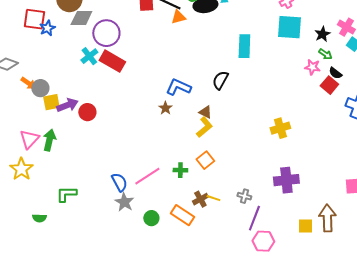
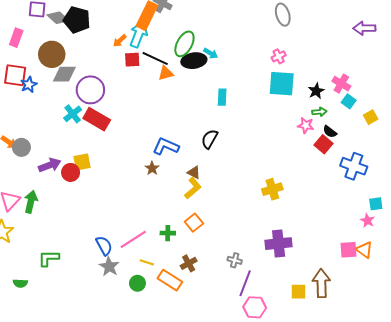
cyan rectangle: (244, 46) -> (222, 97), moved, size x0.7
green arrow: (325, 54) -> (319, 112), turned -40
yellow square: (51, 102) -> (82, 162), moved
yellow line: (213, 198) -> (147, 262), moved

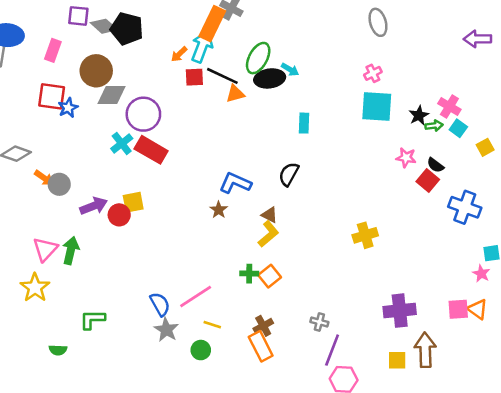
green arrow: (319, 112) -> (434, 126), moved
green cross: (168, 233) -> (249, 274), moved
purple cross: (279, 244) -> (400, 311), moved
orange rectangle: (170, 280) -> (261, 346), moved, turned 30

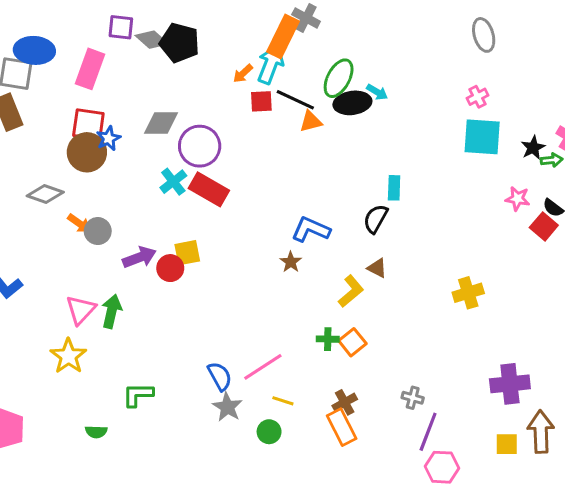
pink rectangle: (53, 50) -> (90, 69), size x1.4
brown circle: (96, 71) -> (87, 152), moved
cyan rectangle: (304, 123) -> (394, 188), moved
brown triangle: (270, 215) -> (377, 268), moved

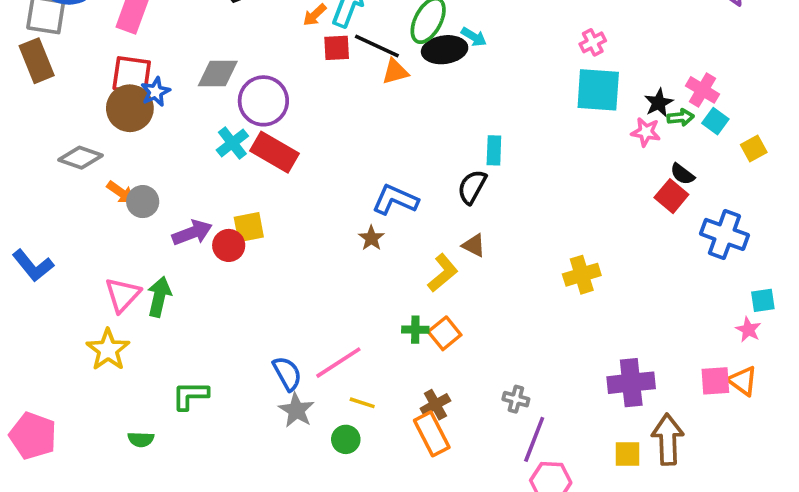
pink star: (518, 199) -> (646, 132), moved

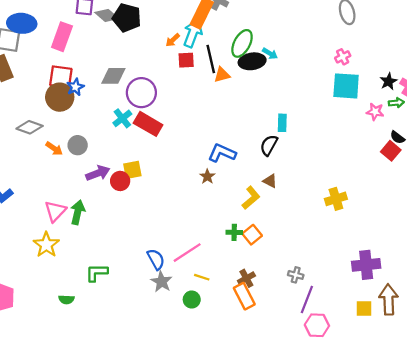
black line: (377, 46) -> (211, 59), turned 52
black star: (659, 103) -> (389, 81), moved
gray circle: (143, 202) -> (78, 145), moved

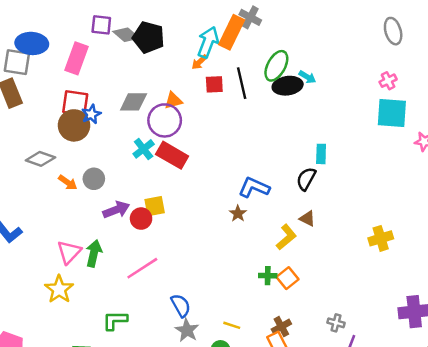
cyan arrow: (193, 33) -> (208, 42), moved
orange triangle: (222, 75) -> (173, 101), moved
pink line: (187, 253) -> (142, 268), moved

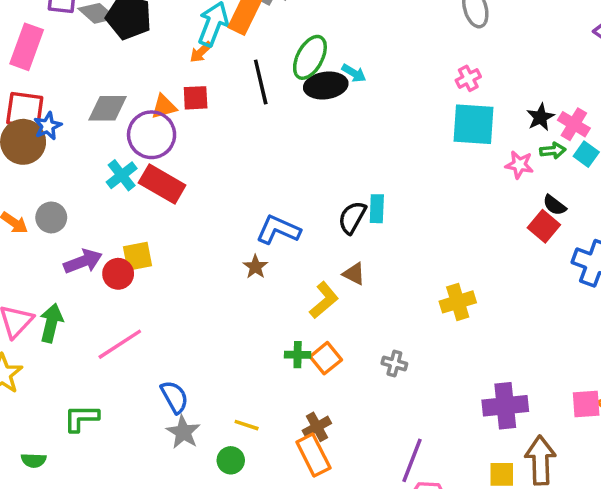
red square: (214, 84) -> (196, 98), moved
cyan rectangle: (321, 154) -> (377, 209), moved
gray cross: (336, 323) -> (394, 364), moved

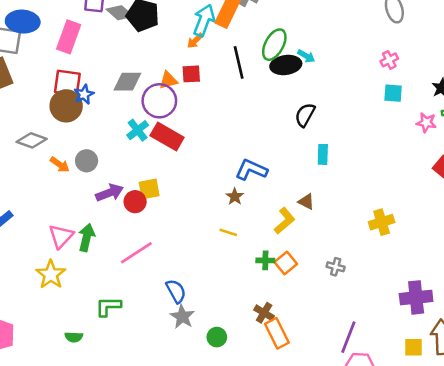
cyan square: (474, 124) -> (393, 93), size x0.6
black semicircle: (352, 217) -> (305, 115), moved
yellow line: (247, 425) -> (228, 232), moved
brown cross: (317, 427) -> (264, 313), moved, turned -30

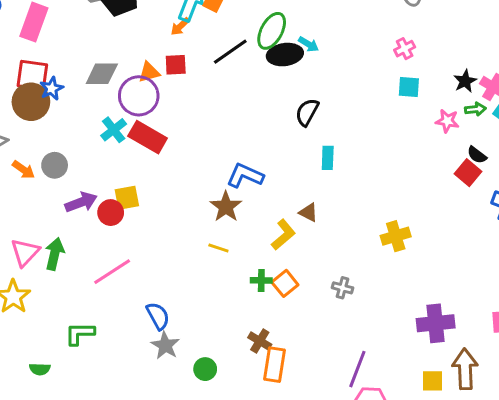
black line: (239, 62) -> (230, 52), turned 68
brown star: (235, 197) -> (226, 207), size x1.5
orange rectangle: (277, 333) -> (275, 365), turned 36

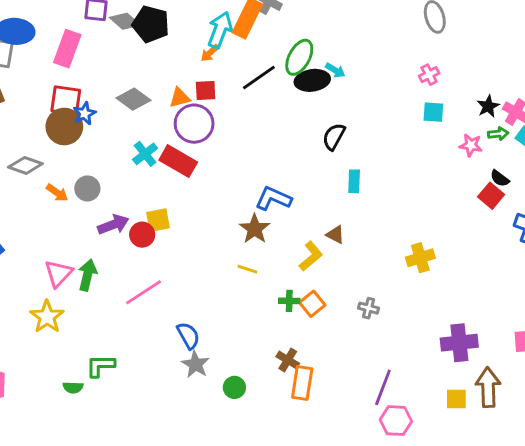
gray diamond: (102, 74) -> (134, 99), turned 36
purple circle: (139, 96) -> (194, 124), moved
green L-shape: (80, 334) -> (100, 366), moved

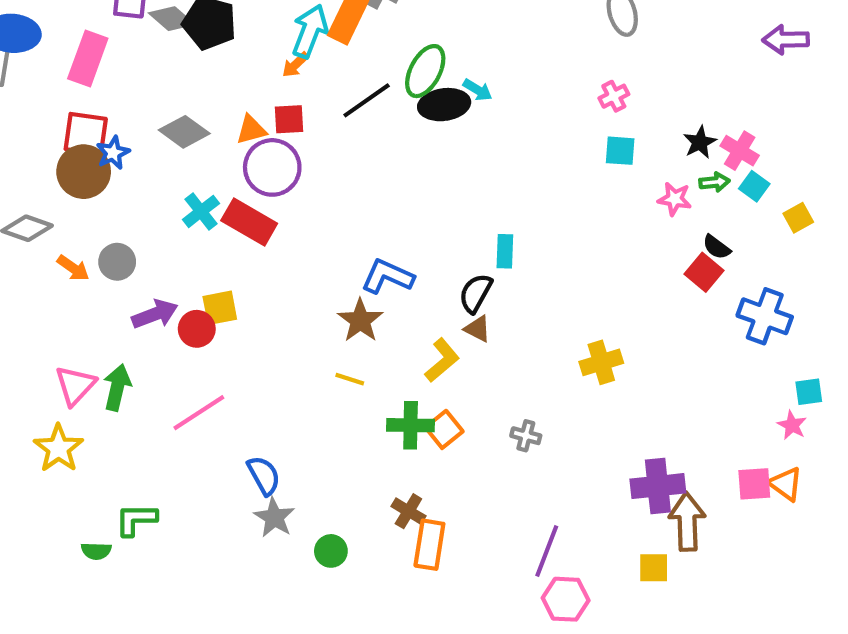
black semicircle: (334, 137) -> (476, 293), moved
green cross: (289, 301) -> (411, 425), size x1.5
brown arrow: (488, 387) -> (687, 522), moved

